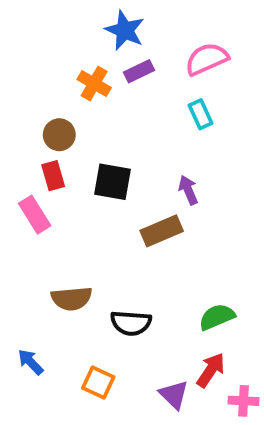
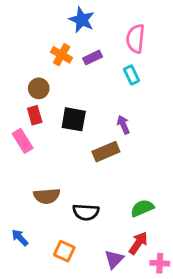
pink semicircle: (207, 59) -> (136, 39), turned -60
purple rectangle: (139, 71) -> (93, 57), moved
purple triangle: (174, 395) -> (114, 259), turned 30

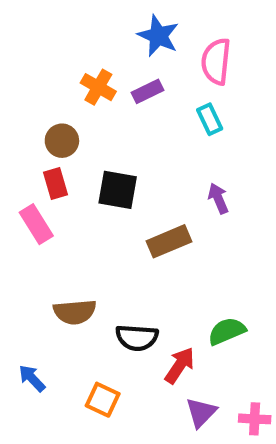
blue star: (82, 20) -> (158, 36), moved
purple arrow: (123, 125) -> (218, 198), moved
red arrow: (138, 243) -> (180, 365), moved
purple triangle: (114, 259) -> (201, 413), moved

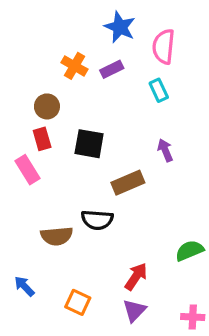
green semicircle: (227, 331) -> (189, 251), moved
black semicircle: (137, 338) -> (97, 220), moved
purple triangle: (201, 413) -> (134, 311), moved

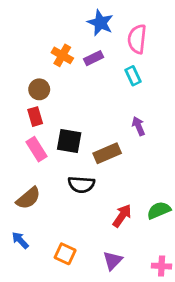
black square: (89, 144) -> (69, 141), moved
pink rectangle: (28, 170) -> (36, 149), moved
brown semicircle: (57, 236) -> (28, 198), moved, turned -35
red arrow: (136, 277) -> (122, 216), moved

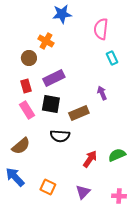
blue star: (100, 23) -> (62, 14), moved, turned -30
purple rectangle: (94, 58) -> (54, 78), moved, size x1.5
cyan rectangle: (133, 76) -> (112, 58), moved
brown circle: (39, 89) -> (29, 58), moved
blue arrow: (20, 240) -> (15, 177), size x1.5

